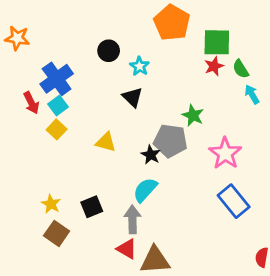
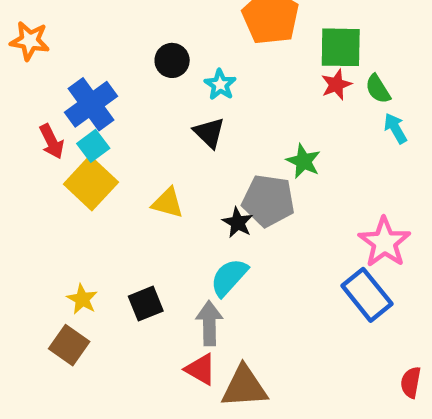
yellow square: (57, 129) -> (91, 183), size x1.6
pink star: (225, 153) -> (384, 242), moved
brown square: (57, 233) -> (69, 345), moved

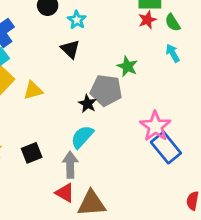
cyan arrow: (395, 128) -> (173, 53), moved
yellow triangle: (168, 203) -> (33, 90), moved, turned -30
pink star: (384, 242) -> (155, 126), moved

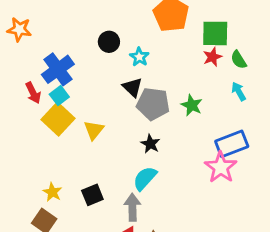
yellow triangle: (33, 90) -> (94, 130), turned -36
gray pentagon: (106, 90) -> (153, 104), moved
blue rectangle: (166, 148) -> (232, 144), moved, turned -72

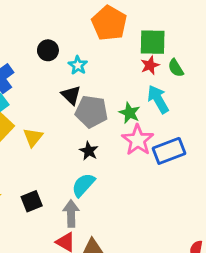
cyan arrow: (239, 91) -> (158, 99), moved, size x1.5
pink star: (221, 167) -> (138, 140), moved

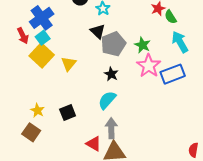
green semicircle: (176, 68) -> (171, 17), moved
cyan arrow: (158, 99) -> (180, 42), moved
gray pentagon: (91, 112) -> (113, 44), turned -30
gray arrow: (71, 213) -> (111, 128), moved

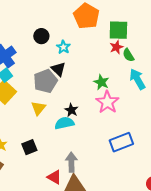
gray pentagon: (113, 44) -> (45, 81), moved
yellow triangle: (69, 64) -> (38, 108), moved
blue rectangle: (173, 74) -> (121, 142), moved
cyan semicircle: (107, 100) -> (64, 123), moved, turned 36

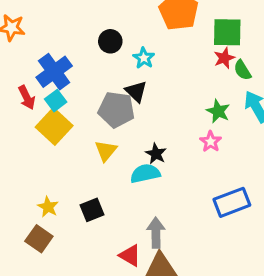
gray pentagon: (45, 81) -> (116, 110), turned 30
green star: (101, 82) -> (218, 111), moved
pink star: (107, 102) -> (211, 142), size x0.6

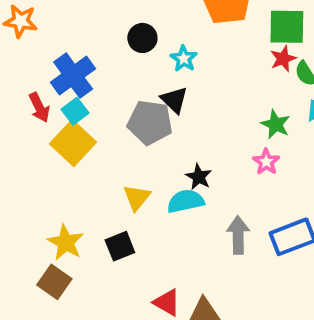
yellow triangle: (106, 151) -> (137, 197), moved
yellow star: (48, 207) -> (66, 242), size x1.4
gray arrow: (156, 233) -> (238, 235), moved

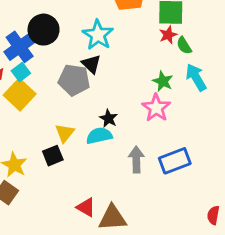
black circle: (142, 38) -> (44, 30), moved, size x1.5
cyan star: (184, 59) -> (98, 35), size x1.6
pink star: (266, 162) -> (156, 108), size x1.5
black square: (120, 246) -> (53, 156), moved

